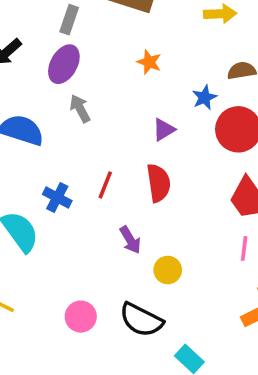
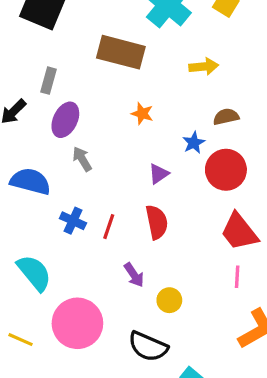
gray rectangle: (69, 20) -> (49, 81), moved
blue cross: (57, 198) -> (73, 221), moved
pink circle: (81, 317) -> (77, 323), moved, size x1.8

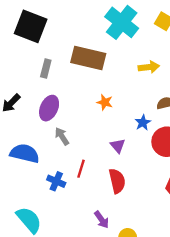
gray rectangle: (49, 81) -> (46, 68), moved
purple triangle: (159, 174) -> (118, 146), turned -35
red line: (109, 227) -> (81, 169), moved

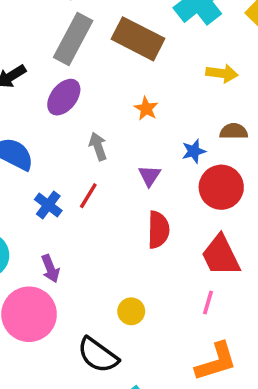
gray rectangle: (46, 68) -> (73, 39), size x1.8
gray arrow: (62, 136) -> (98, 146), moved
red semicircle: (117, 181) -> (158, 230), moved
purple arrow: (102, 220) -> (50, 269), moved

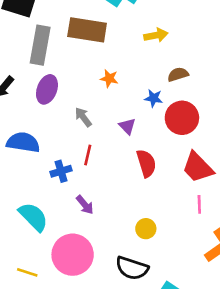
blue star: (194, 151) -> (154, 98), turned -30
blue cross: (48, 205) -> (61, 171), turned -36
purple arrow: (50, 269) -> (85, 205), moved

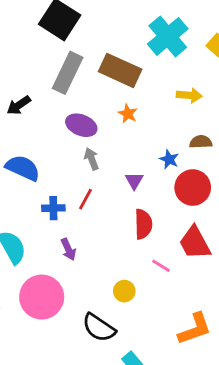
orange star: (109, 78) -> (128, 114), moved
purple ellipse: (47, 89) -> (81, 125), moved, turned 76
pink line: (199, 204) -> (161, 266), moved, turned -72

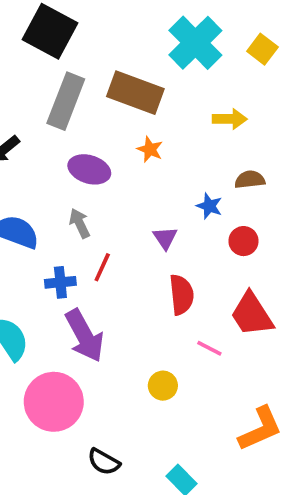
gray arrow: (92, 159) -> (80, 223), moved
red circle: (193, 187) -> (244, 241), size x0.6
purple arrow: (68, 249) -> (84, 336), size x1.8
black semicircle: (99, 328) -> (104, 462), moved, size x0.7

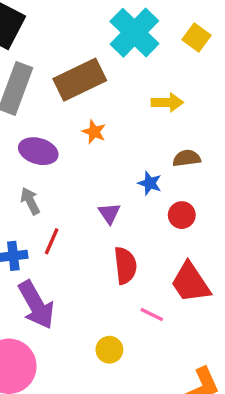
brown rectangle: (135, 93) -> (80, 80), turned -45

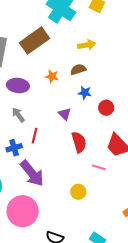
orange star: (94, 132) -> (52, 76), moved
brown semicircle: (187, 158) -> (78, 69), moved

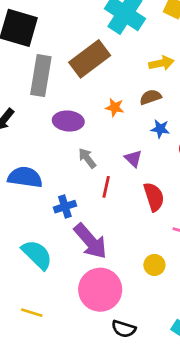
gray arrow: (18, 115) -> (87, 158), moved
red line: (35, 136) -> (106, 187), moved
pink circle: (23, 211) -> (100, 290), moved

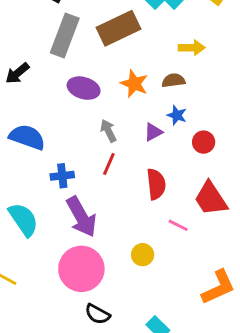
orange star: (115, 107) -> (134, 84), size x1.4
gray arrow: (87, 158) -> (108, 131), moved
purple triangle: (133, 159) -> (153, 132), moved, turned 36

